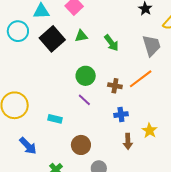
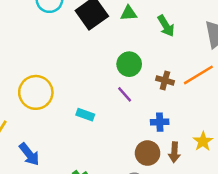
blue cross: (121, 115) -> (160, 122), moved
brown circle: (81, 145) -> (148, 153), moved
blue arrow: (28, 146) -> (29, 154), moved

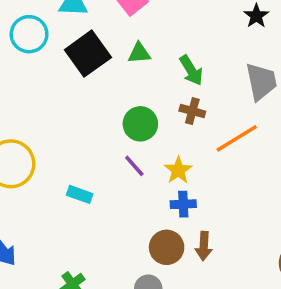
brown cross: (165, 80) -> (192, 111), moved
yellow star: (203, 141) -> (178, 170), moved

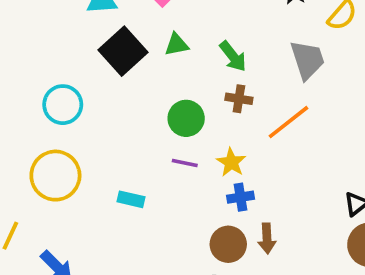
cyan circle: (29, 34) -> (63, 105), moved
purple line: (134, 166) -> (185, 163), turned -30

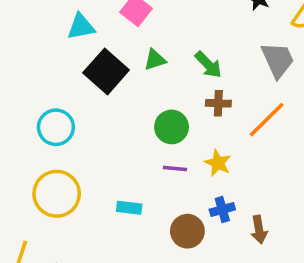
blue cross: (241, 197) -> (222, 210), moved
brown circle: (228, 244) -> (187, 231), moved

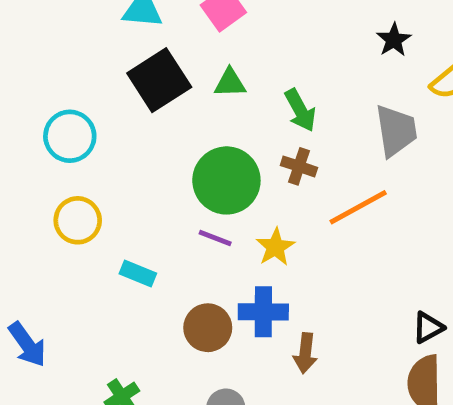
green circle: (172, 127) -> (226, 180), size x1.4
yellow circle: (57, 194) -> (78, 220), moved, size x0.7
blue cross: (222, 210) -> (263, 312), size x1.4

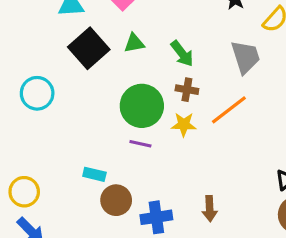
yellow circle: (78, 220) -> (24, 192), moved
yellow star: (275, 247) -> (184, 124), moved, turned -30
blue cross: (263, 312) -> (156, 217), moved
brown circle: (208, 328) -> (116, 200), moved

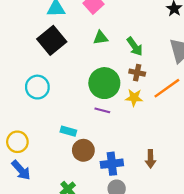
black square: (89, 48) -> (52, 40), moved
cyan circle: (37, 93) -> (37, 87), moved

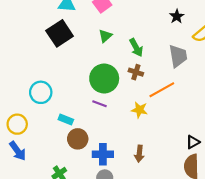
green triangle: (101, 38) -> (105, 36), turned -40
cyan circle: (37, 87) -> (41, 92), moved
yellow star: (134, 98) -> (139, 110), moved

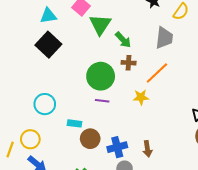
green triangle: (105, 36) -> (100, 25), moved, size x1.6
gray trapezoid: (178, 56) -> (164, 38), turned 30
brown arrow: (139, 154) -> (147, 149), moved

